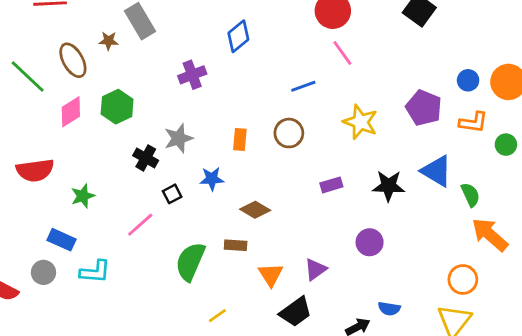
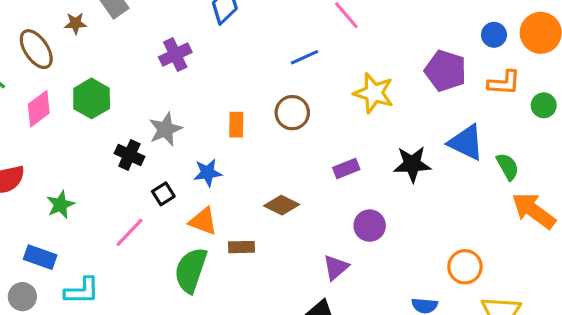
brown diamond: (255, 210) -> (282, 205), moved
purple circle: (370, 242) -> (370, 226), moved
orange triangle: (271, 275) -> (203, 221), moved, turned -32
orange circle: (463, 279) -> (465, 267), moved

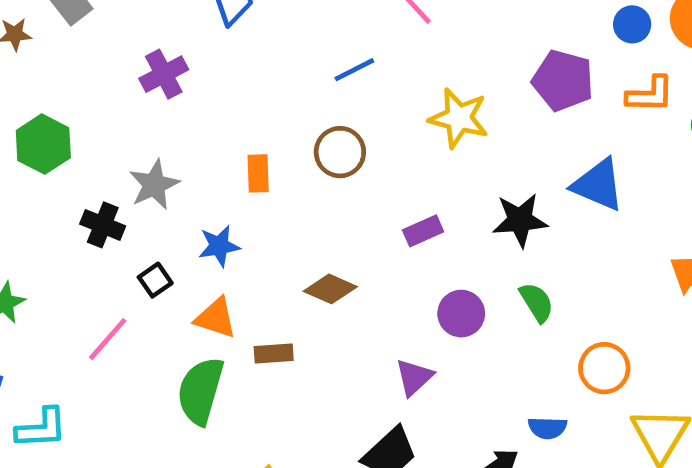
green semicircle: (508, 167) -> (537, 302), moved

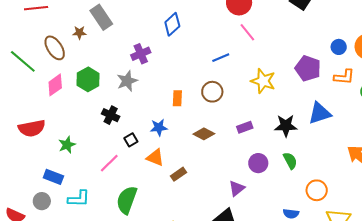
gray star: (154, 185) -> (127, 81), moved
blue triangle: (598, 185) -> (320, 113), turned -45
brown diamond: (330, 289) -> (204, 134), moved
brown rectangle: (274, 353) -> (178, 174), turned -35
green semicircle: (200, 391) -> (127, 200), moved

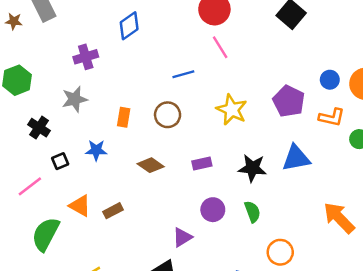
gray star: (127, 81) -> (75, 99), moved
orange triangle: (155, 158) -> (80, 206), moved

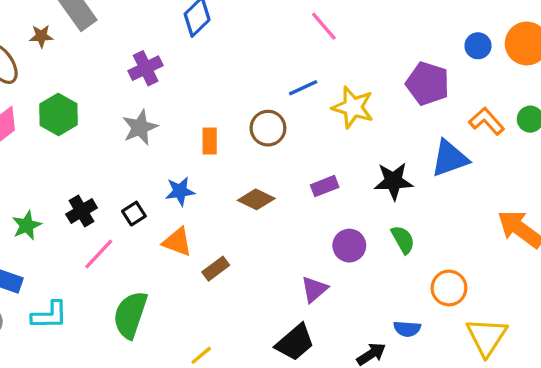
blue line: (183, 74) -> (303, 88), moved
orange L-shape: (332, 117) -> (487, 121), moved, turned -135
black cross: (39, 128) -> (82, 211), moved, turned 35
orange triangle: (80, 206) -> (177, 242), moved

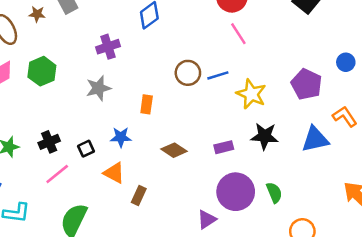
brown circle: (268, 128) -> (188, 73), moved
black star: (393, 181) -> (265, 136), moved
purple circle: (349, 246) -> (236, 192), size x1.6
brown rectangle: (216, 269) -> (139, 195), turned -36

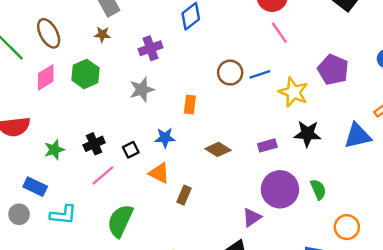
brown star: (37, 14) -> (102, 34), moved
purple pentagon: (306, 84) -> (333, 70), moved

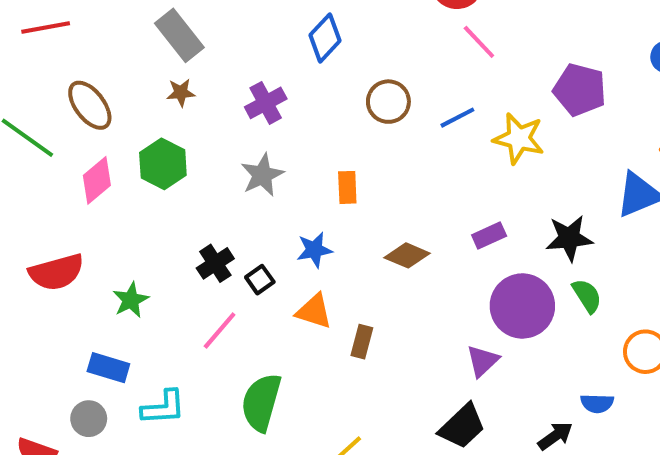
brown circle: (230, 73) -> (388, 102), moved
black star: (307, 134) -> (569, 238), moved
black cross: (94, 144) -> (215, 263), moved

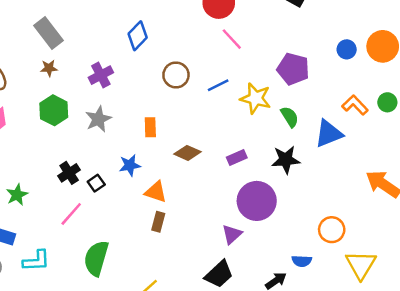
green hexagon: (163, 164) -> (54, 110), moved
brown diamond: (407, 255) -> (188, 153), moved
green semicircle: (587, 296) -> (290, 117), moved
orange triangle: (314, 311) -> (156, 192), moved

